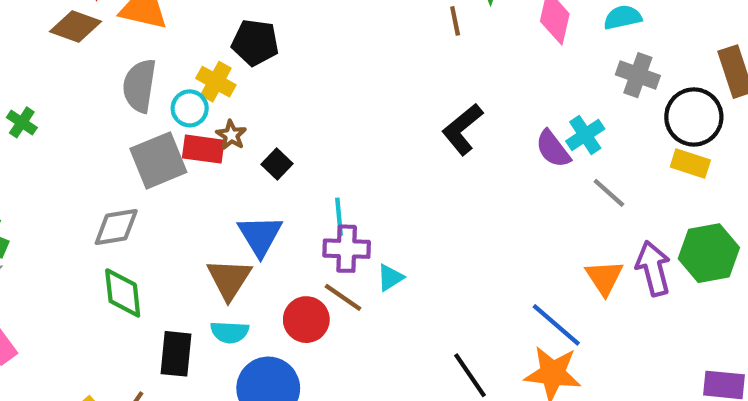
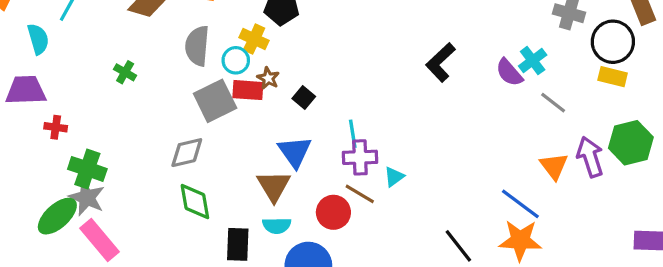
green cross: (22, 122) -> (125, 72), moved

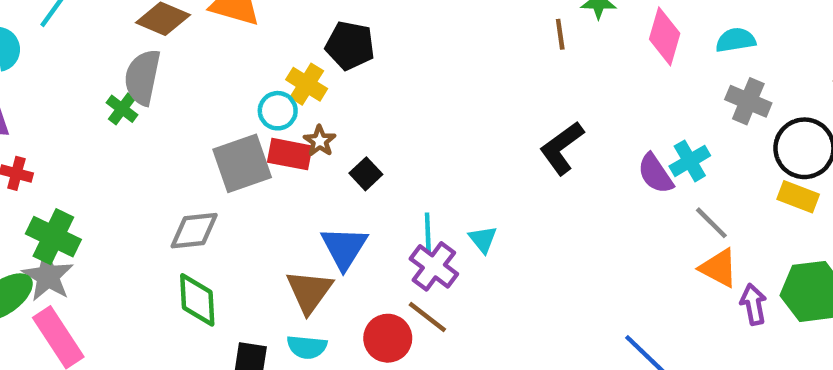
gray semicircle: (197, 46) -> (142, 77), moved
purple cross: (360, 157) -> (434, 266), turned 32
purple arrow: (590, 157) -> (754, 304), size x0.7
orange triangle: (554, 166) -> (719, 268), moved, turned -32
cyan triangle: (394, 177) -> (483, 239), moved, turned -40

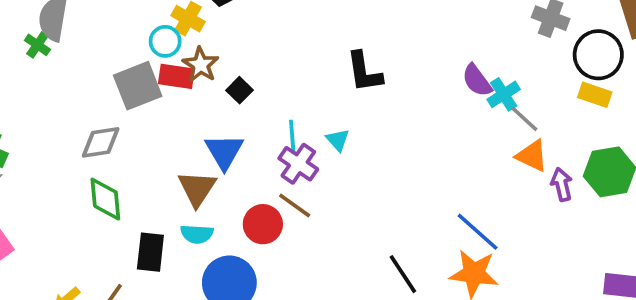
brown star: (320, 141) -> (201, 65), size x1.4
black L-shape: (562, 148) -> (364, 72), moved, turned -60
cyan cross: (690, 161) -> (504, 94), moved

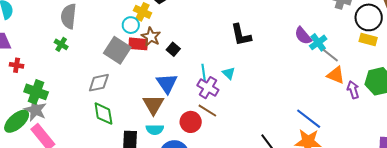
green cross: (37, 45) -> (61, 44), moved
gray square: (138, 86) -> (117, 50), turned -32

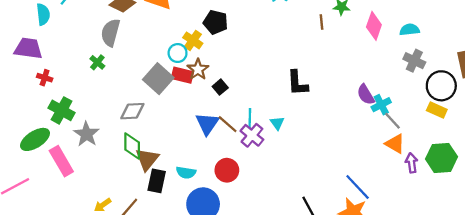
brown triangle: (153, 105) -> (147, 159), moved
gray star: (35, 110) -> (86, 134), moved
brown line: (207, 111) -> (228, 124), moved

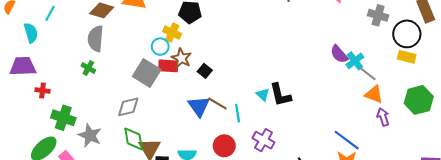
black L-shape: (297, 83) -> (280, 95), moved
cyan line: (250, 118) -> (238, 113), moved
purple cross: (252, 135) -> (263, 140), moved
purple arrow: (412, 163) -> (383, 117), moved

